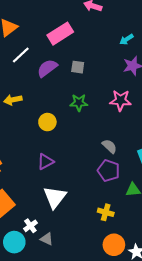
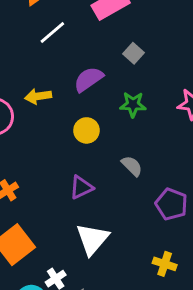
gray square: (78, 67) -> (134, 53), turned 32
purple semicircle: (47, 68) -> (89, 79), moved
gray semicircle: (109, 146) -> (132, 166), moved

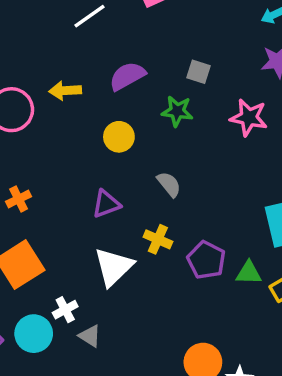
gray square: (134, 53) -> (199, 72), moved, turned -30
purple pentagon: (171, 204) -> (206, 260), moved
yellow cross: (165, 264) -> (158, 239), moved

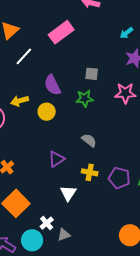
purple semicircle: (127, 76) -> (52, 85), turned -75
yellow circle: (119, 137) -> (47, 112), moved
white triangle: (113, 267) -> (68, 193), size x0.7
gray triangle: (90, 336) -> (64, 235), turned -40

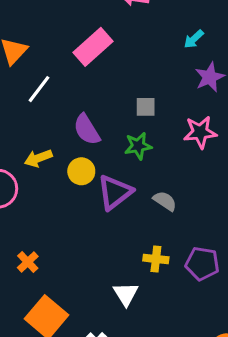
gray semicircle: (89, 140) -> (165, 201), moved
purple triangle: (56, 159) -> (115, 192), moved, size x1.4

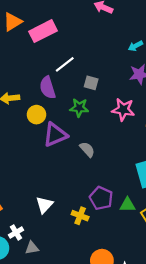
pink rectangle: (93, 47) -> (43, 31), moved
white line: (39, 89) -> (65, 64), moved
yellow cross: (156, 259) -> (80, 216), moved

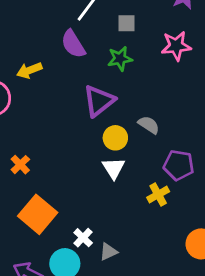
yellow circle: (36, 115) -> (115, 138), moved
gray semicircle: (87, 149) -> (149, 125), moved
white triangle: (44, 205) -> (114, 168), moved
yellow cross: (80, 216) -> (158, 194), turned -35

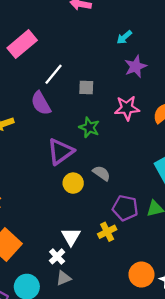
green star: (120, 59) -> (89, 127), moved, turned 30
white triangle: (114, 168) -> (71, 237), moved
white cross: (83, 238) -> (57, 256), moved

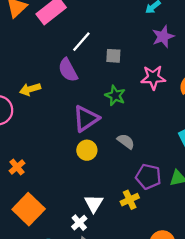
yellow circle: (73, 183) -> (87, 150), moved

